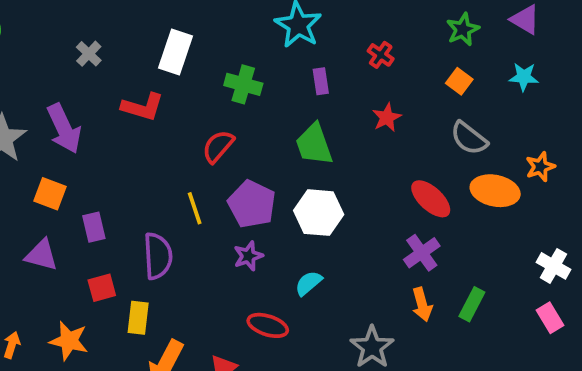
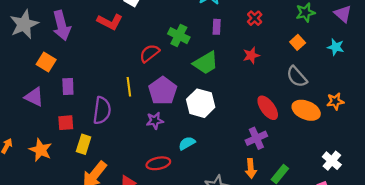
green cross: (243, 84) -> (179, 36), moved
green trapezoid: (314, 144) -> (206, 63), turned -112
red ellipse: (268, 325) -> (158, 163), turned -40

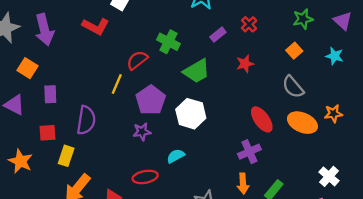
purple rectangle: (217, 27) -> (218, 35), moved, turned 48
yellow line: (129, 87) -> (117, 84), moved, turned 30

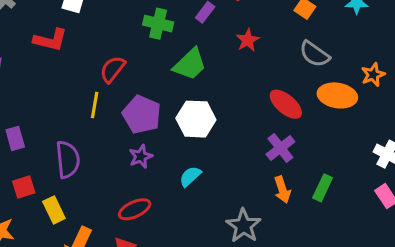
green cross: (168, 42) -> (158, 24), moved
yellow rectangle: (66, 156) -> (54, 210), turned -30
red ellipse: (145, 177) -> (135, 209), moved

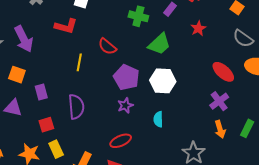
red semicircle: (113, 69) -> (107, 46), turned -90
yellow line: (95, 105) -> (79, 62), moved
cyan semicircle: (190, 176) -> (158, 119), turned -49
yellow rectangle: (54, 210) -> (56, 149), moved

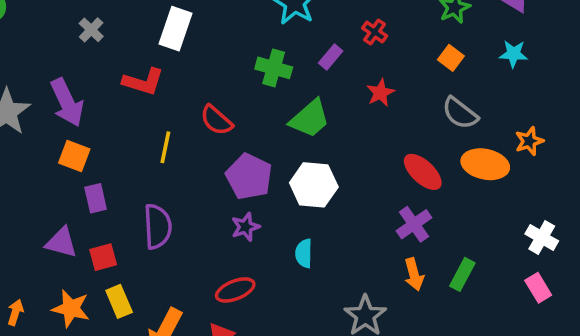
orange square: (17, 75) -> (74, 156), moved
purple triangle: (13, 108) -> (61, 243), moved

